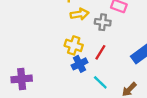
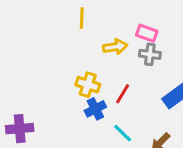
yellow arrow: (80, 14) -> (115, 47), moved
gray cross: (103, 22) -> (150, 54), moved

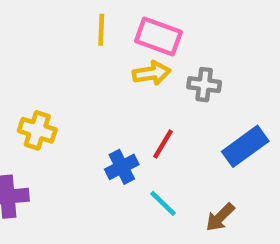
pink rectangle: (147, 33) -> (158, 37), moved, size x1.4
yellow cross: (88, 85) -> (37, 130), moved

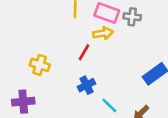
gray cross: (204, 85) -> (132, 17), moved
red line: (163, 144) -> (84, 52), moved

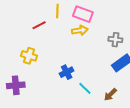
gray cross: (132, 17) -> (115, 40), moved
red line: (84, 52) -> (39, 25), moved, turned 32

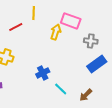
pink rectangle: (83, 14) -> (71, 21), moved
yellow arrow: (80, 30) -> (56, 32), turned -63

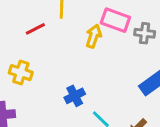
gray cross: (91, 41) -> (145, 33), moved

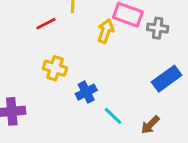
yellow cross: (21, 73) -> (55, 68), moved

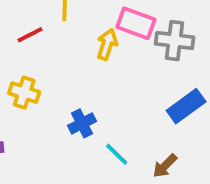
gray cross: (158, 28) -> (175, 41), size x1.4
yellow cross: (55, 68) -> (24, 93), moved

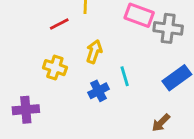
yellow arrow: (107, 44) -> (94, 52), moved
cyan line: (117, 154) -> (125, 76), moved, turned 30

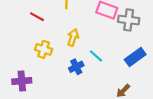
red line: (59, 24) -> (37, 17), moved, turned 56
cyan line: (125, 76) -> (96, 56), turned -32

